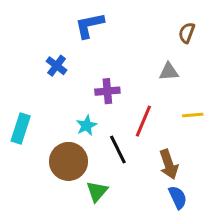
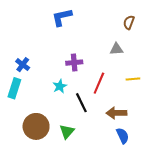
blue cross: (57, 66) -> (23, 65), moved
brown circle: (68, 161) -> (36, 126), moved
brown arrow: (169, 164) -> (116, 113), turned 108

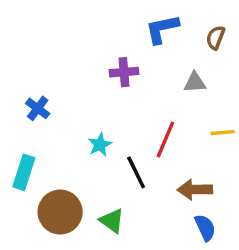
blue L-shape: (62, 17) -> (162, 29), moved
purple cross: (74, 63) -> (124, 72), moved
cyan rectangle: (14, 88) -> (24, 172), moved
green triangle: (67, 132) -> (112, 221), turned -35

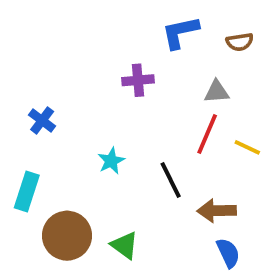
brown semicircle: (216, 38) -> (240, 42), turned -120
yellow line: (222, 133) -> (247, 147), turned 30
red line: (165, 139) -> (207, 134), moved
black line: (136, 172) -> (171, 180), moved

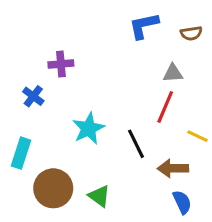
purple cross: (138, 80) -> (61, 64), moved
yellow line: (247, 147) -> (197, 136), moved
cyan star: (111, 161) -> (89, 128), size x1.5

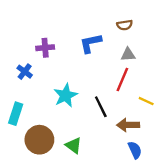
blue L-shape: (144, 26) -> (91, 43), moved
brown semicircle: (191, 33) -> (125, 25), moved

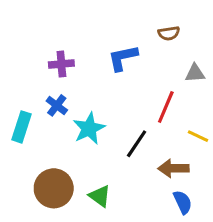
gray triangle: (128, 55) -> (195, 73), moved
blue cross: (25, 72) -> (57, 105), moved
black line: (101, 107) -> (137, 144), turned 60
cyan rectangle: (16, 114) -> (21, 127), moved

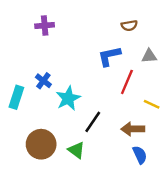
blue L-shape: (123, 58) -> (109, 56), moved
purple cross: (61, 64) -> (45, 25), moved
black line: (137, 144) -> (93, 122), moved

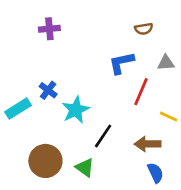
cyan rectangle: (16, 97) -> (18, 109), turned 40

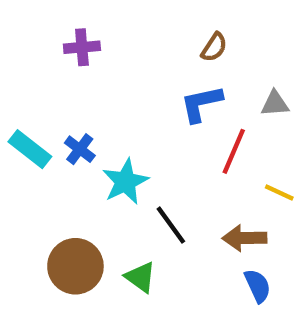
brown semicircle: (144, 29) -> (214, 47), moved, turned -48
cyan rectangle: (18, 109) -> (30, 149), moved, turned 70
black line: (103, 136) -> (171, 225), turned -70

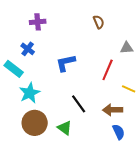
brown semicircle: (214, 47) -> (99, 22), turned -56
blue L-shape: (201, 104) -> (66, 63), moved
blue cross: (80, 149) -> (28, 49), moved
cyan star: (125, 182) -> (30, 93), moved

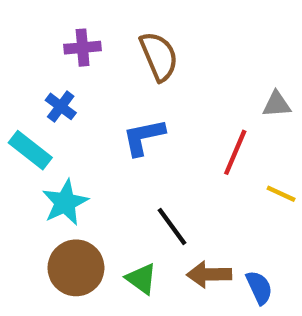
brown semicircle: (99, 22) -> (159, 56), moved, size x1.6
brown arrow: (113, 110) -> (209, 274), moved

